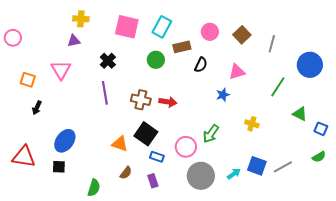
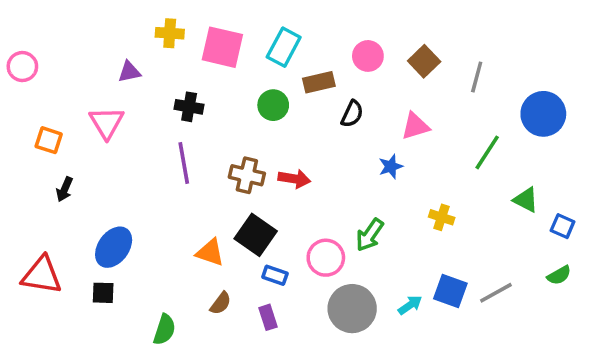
yellow cross: (81, 19) -> (170, 33), moved
black cross: (108, 61) -> (189, 107), turned -35

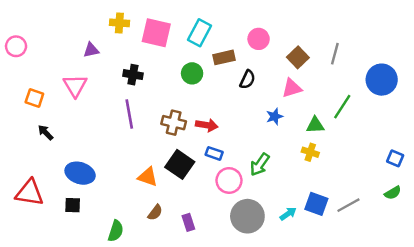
brown square: (424, 61) -> (298, 57), moved
black arrow: (64, 189) -> (46, 132), turned 112
green triangle: (526, 200) -> (315, 125), moved, turned -30
blue ellipse: (114, 247) -> (80, 173), turned 72
blue rectangle: (275, 275) -> (214, 153), moved

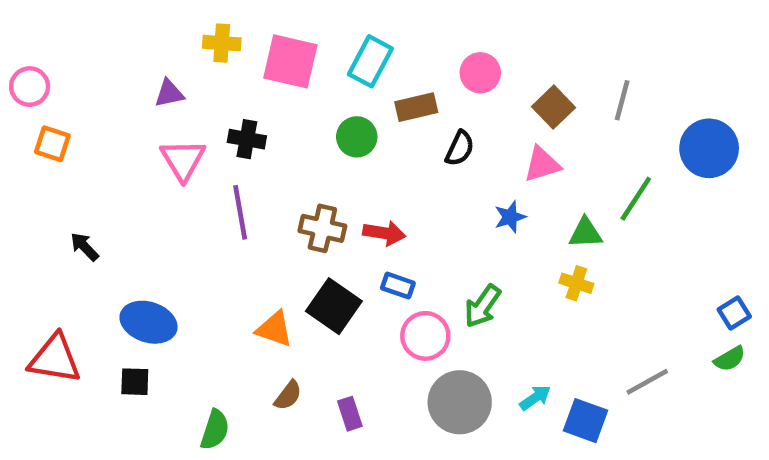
pink triangle: (75, 86) -> (183, 160), moved
orange square: (34, 98) -> (52, 144), moved
blue square: (395, 158) -> (734, 313), moved, turned 35
blue square: (316, 204) -> (586, 421), moved

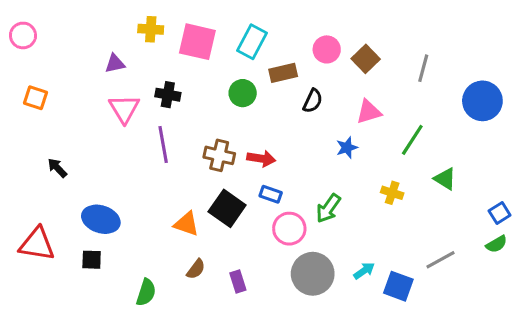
pink circle: (30, 87) -> (23, 35), moved
brown square: (553, 107) -> (366, 59), moved
green line: (636, 199) -> (412, 140), moved
green triangle: (586, 233) -> (445, 179), moved, turned 35

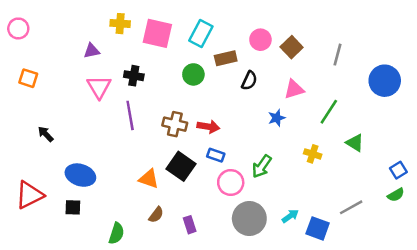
red triangle: (37, 244) -> (29, 195), turned -36

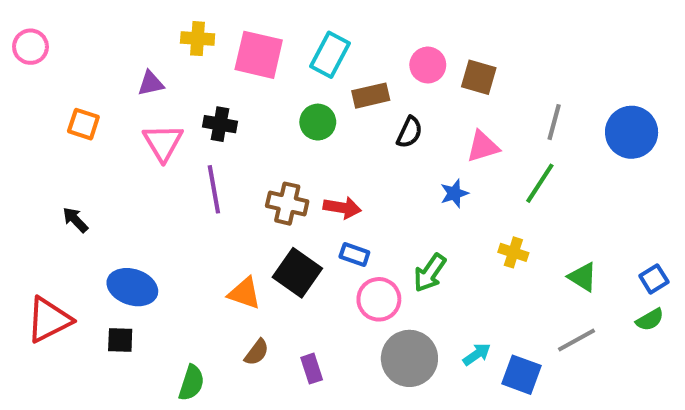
brown square: (292, 47) -> (479, 77), turned -30
gray line: (337, 55) -> (554, 122), moved
orange square: (28, 78) -> (83, 124), moved
green triangle: (355, 143) -> (583, 277), moved

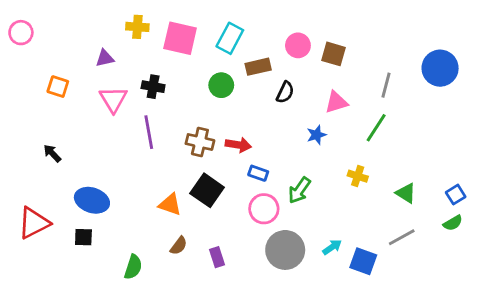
blue circle: (632, 132) -> (440, 68), moved
blue rectangle: (354, 254) -> (258, 173), moved

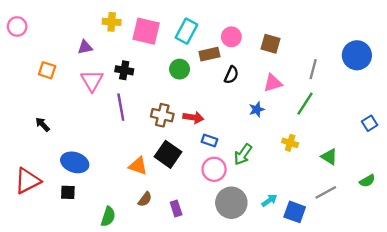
pink circle: (298, 45) -> (231, 37), moved
blue square: (456, 195) -> (370, 123), moved

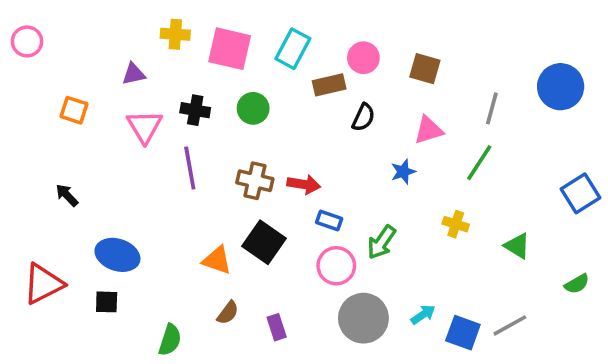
green circle: (180, 69) -> (253, 108), moved
blue square: (370, 123) -> (580, 193), size x1.5
gray line: (326, 192) -> (510, 325), moved

